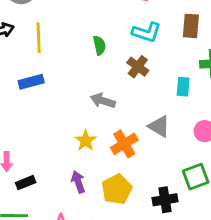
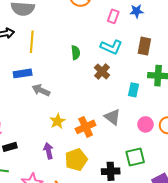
gray arrow: (103, 101) -> (41, 90), moved

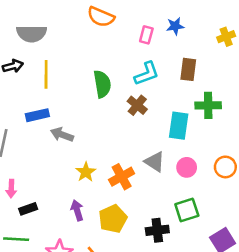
cyan L-shape: (111, 47) -> (147, 74), turned -40
green semicircle: (76, 53) -> (102, 84), size x1.5
cyan rectangle: (134, 90) -> (179, 126), size x1.5
pink circle: (146, 124) -> (187, 167), moved

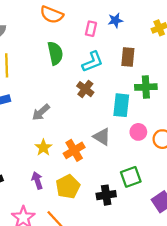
green semicircle: (102, 84) -> (55, 53), moved
gray arrow: (62, 135) -> (41, 112), moved, turned -60
pink circle: (187, 167) -> (138, 132), moved

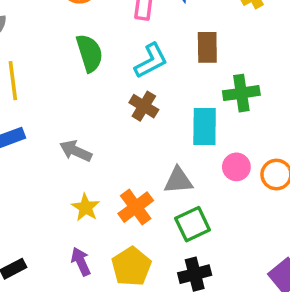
gray arrow: (41, 112) -> (76, 151), turned 72
gray triangle: (102, 137) -> (178, 180), turned -30
green square: (131, 177) -> (193, 224), moved

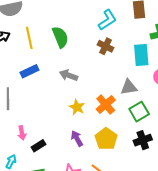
green semicircle: (90, 53) -> (60, 37), moved

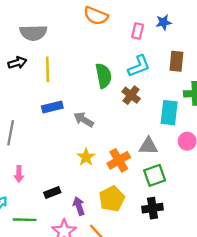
green semicircle: (60, 37) -> (104, 76), moved
blue rectangle: (29, 71) -> (52, 107), moved
purple arrow: (77, 138) -> (79, 206), moved
black rectangle: (39, 146) -> (52, 192), moved

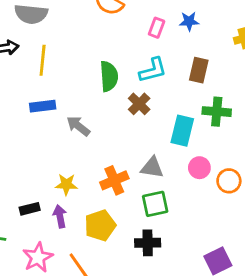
yellow star: (86, 157) -> (66, 184), moved, turned 30
purple arrow: (79, 206) -> (60, 216), moved

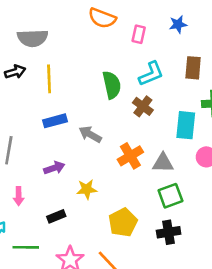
pink rectangle: (157, 28) -> (139, 34), moved
orange cross: (114, 180) -> (130, 156), moved
purple arrow: (60, 216) -> (54, 168), moved, turned 90

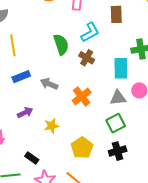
brown rectangle: (193, 68) -> (116, 14), moved
gray triangle: (163, 163) -> (118, 98), moved
black rectangle: (56, 216) -> (32, 158), moved, turned 64

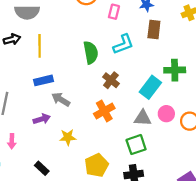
brown cross: (87, 58) -> (111, 80), moved
cyan rectangle: (121, 68) -> (150, 87), turned 30
gray arrow: (49, 84) -> (61, 99), moved

